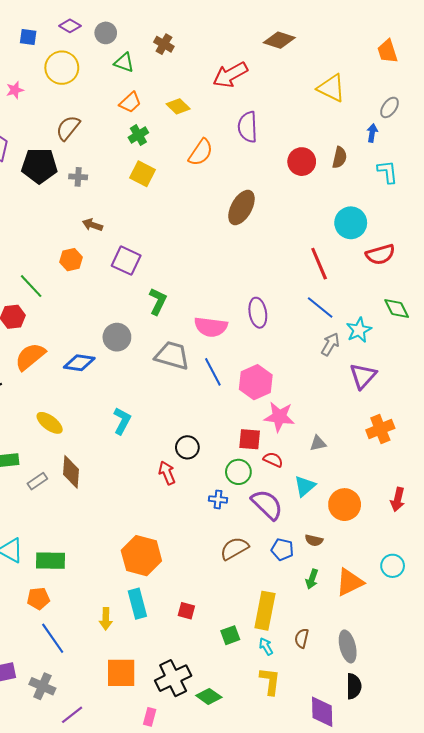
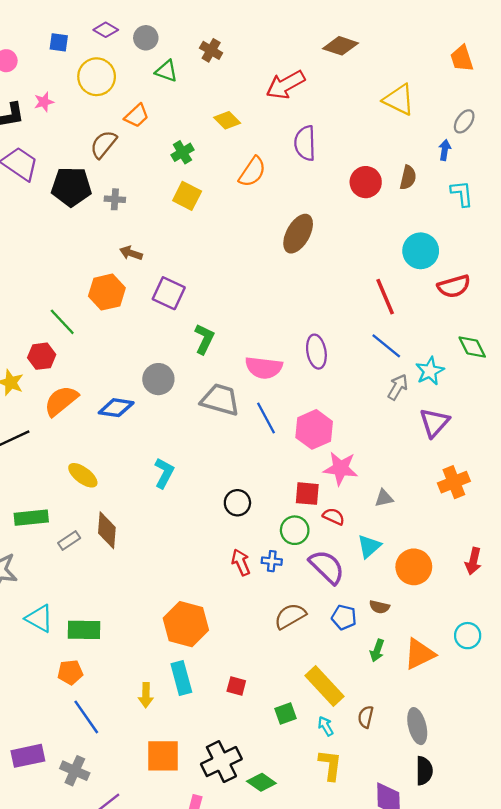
orange trapezoid: (130, 102) -> (137, 116), moved
orange hexagon: (71, 260) -> (107, 292), size x1.4
red arrow: (167, 473) -> (241, 562), moved
yellow rectangle: (265, 611) -> (324, 686), turned -54

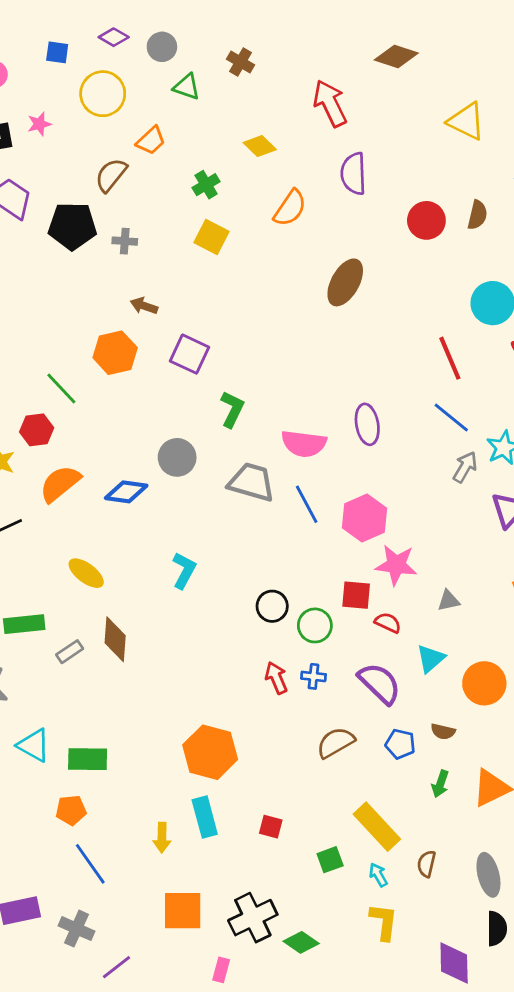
red arrow: (286, 85) -> (330, 103), turned 93
green circle: (295, 530) -> (315, 625), moved

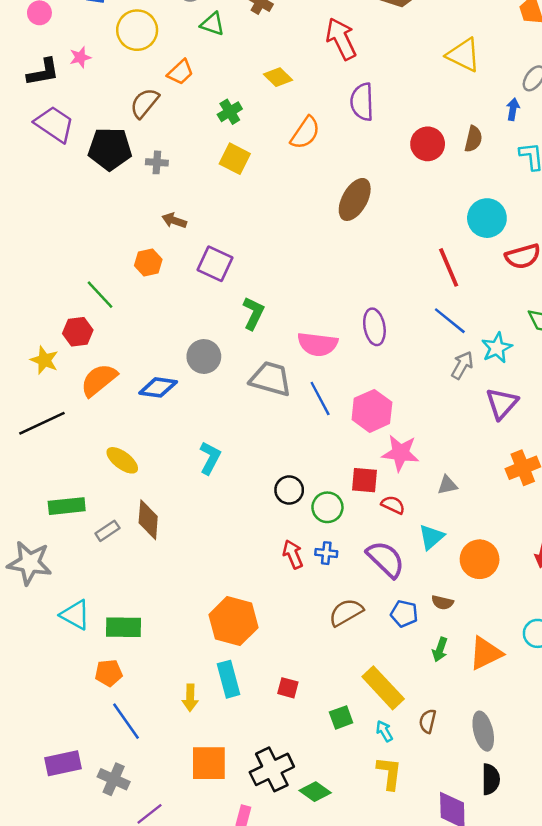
orange hexagon: (115, 353) -> (148, 263), size x0.7

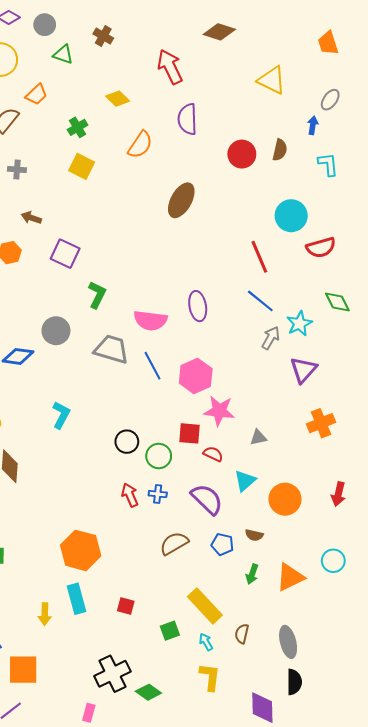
orange square: (209, 763) -> (23, 670), moved

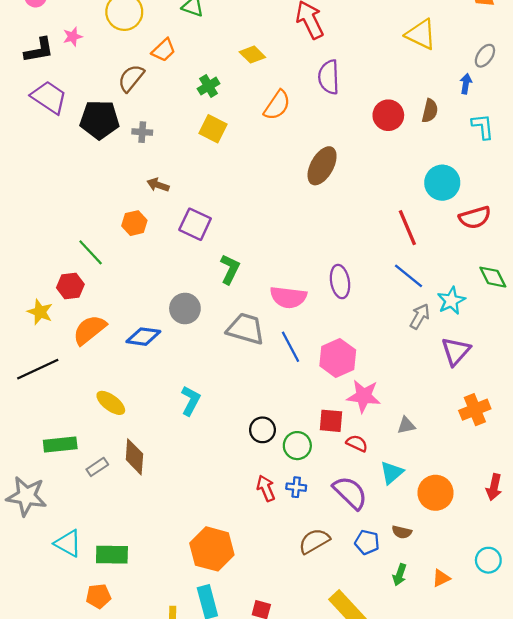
orange triangle: (290, 577) -> (441, 578), size x0.6

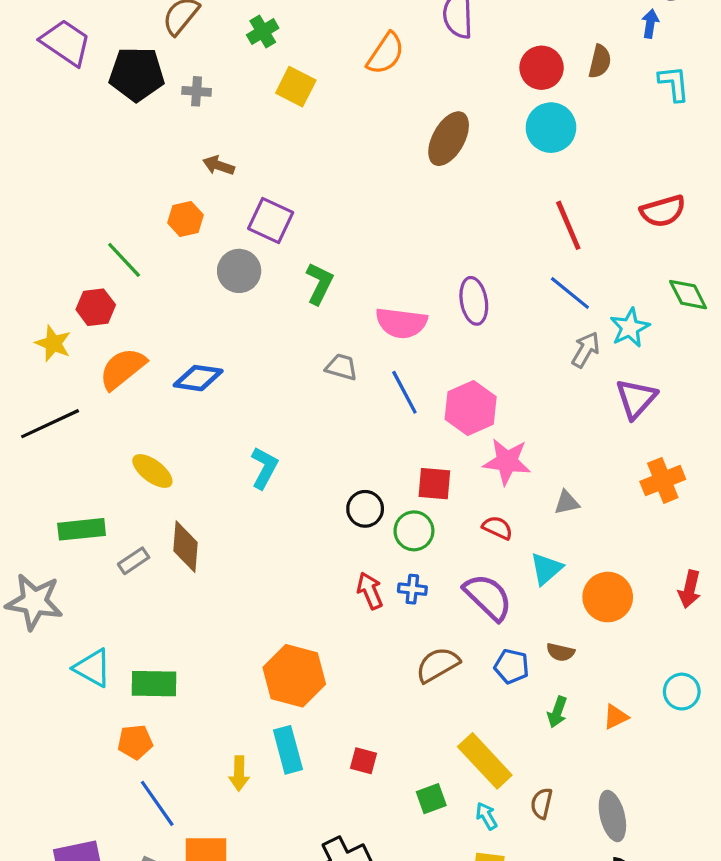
green cross: (209, 86) -> (263, 31), moved
cyan circle: (442, 183) -> (551, 128), moved
gray circle: (185, 308) -> (239, 271), moved
gray trapezoid: (246, 329) -> (341, 367), size x0.6
red square: (331, 421) -> (434, 484), moved

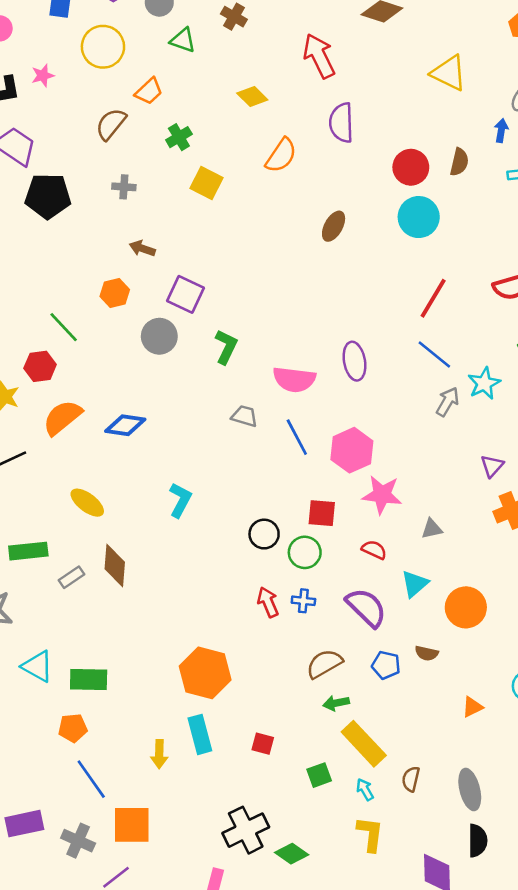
black pentagon: (137, 74) -> (48, 196), moved
brown ellipse: (449, 139) -> (334, 226), size x0.7
red line: (568, 225) -> (433, 298), turned 54
purple triangle: (636, 399) -> (492, 466), moved, size x0.7
green arrow: (557, 712) -> (336, 703), moved, turned 60

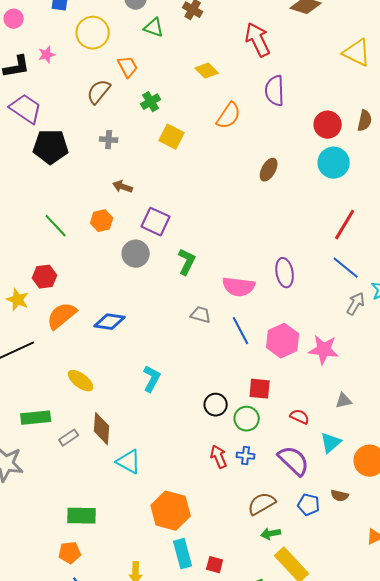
orange trapezoid: (149, 91) -> (128, 67), turned -75
green line: (64, 327) -> (56, 226), moved
pink star: (382, 495) -> (324, 350), moved
cyan triangle: (37, 666) -> (129, 462), moved
cyan rectangle: (200, 734) -> (183, 554), moved

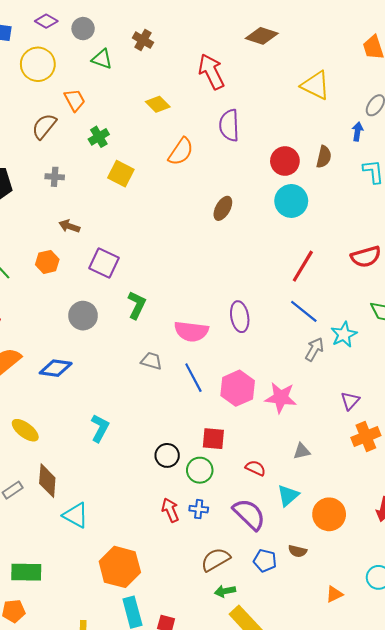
gray circle: (136, 254) -> (83, 316), moved

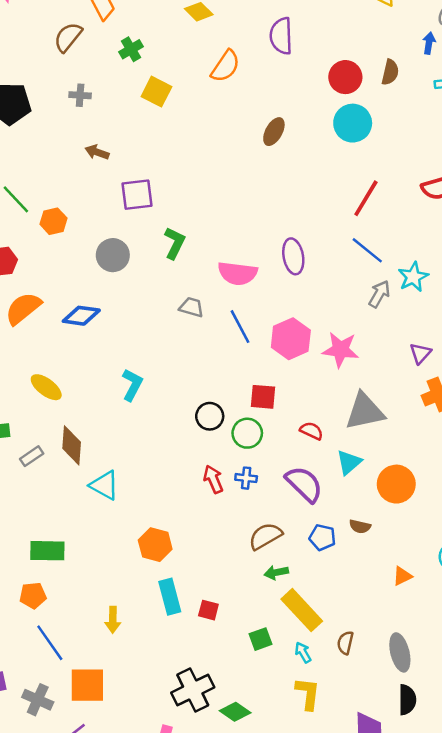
orange hexagon: (47, 262) -> (53, 221), moved
purple square: (104, 263) -> (137, 195), turned -32
gray triangle: (302, 451) -> (365, 411), size x2.0
orange hexagon: (120, 567) -> (155, 545), size x0.7

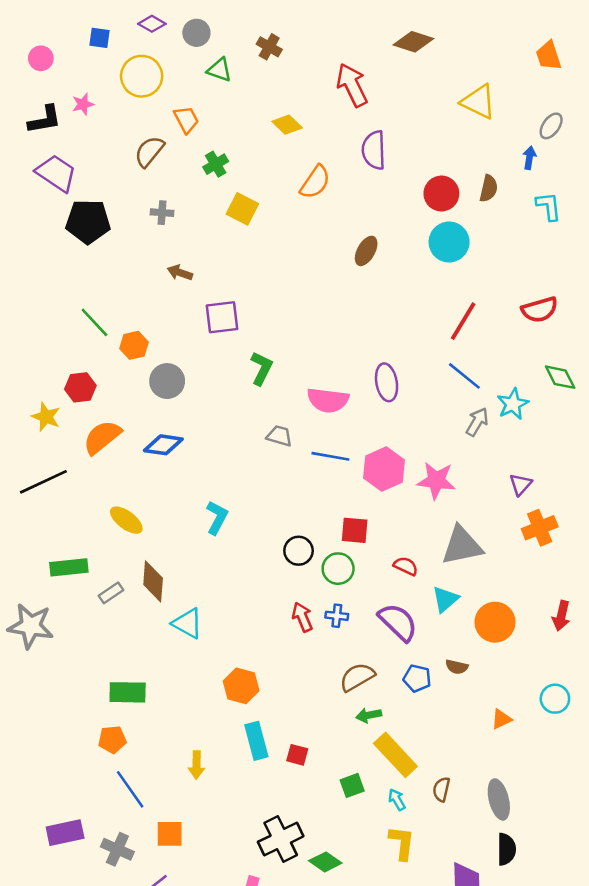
gray circle: (113, 255) -> (167, 381), moved
blue line: (240, 327) -> (330, 456), turned -52
orange square: (87, 685) -> (170, 834), size x0.7

